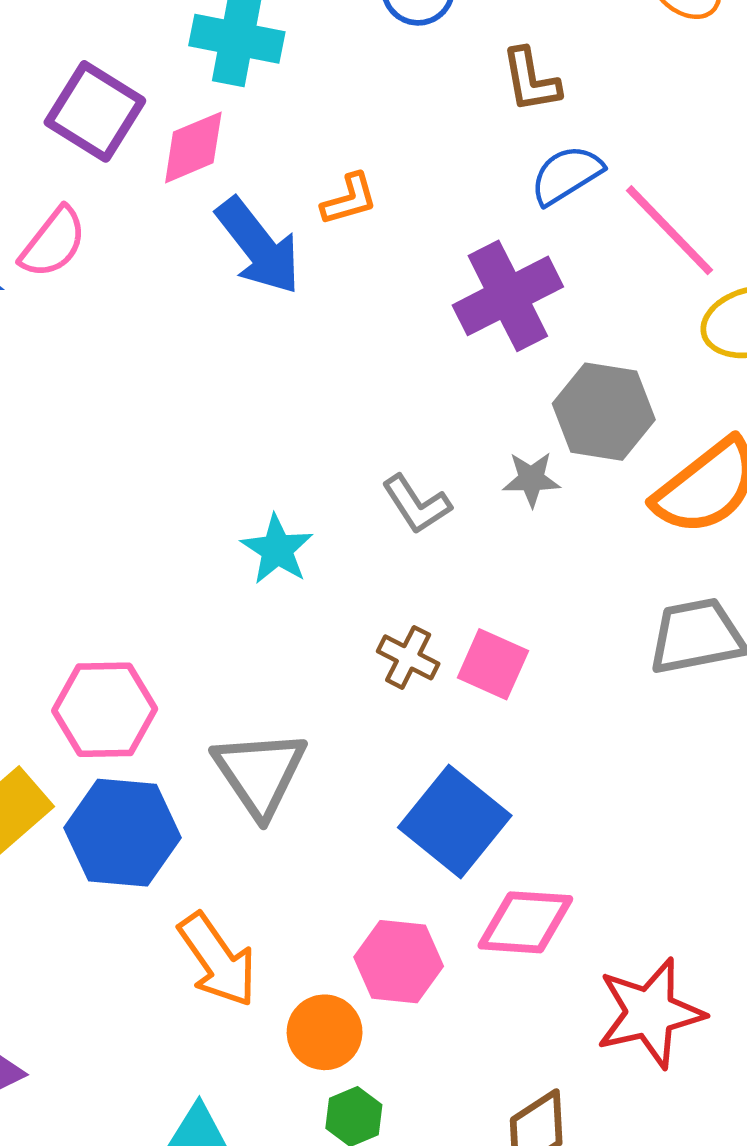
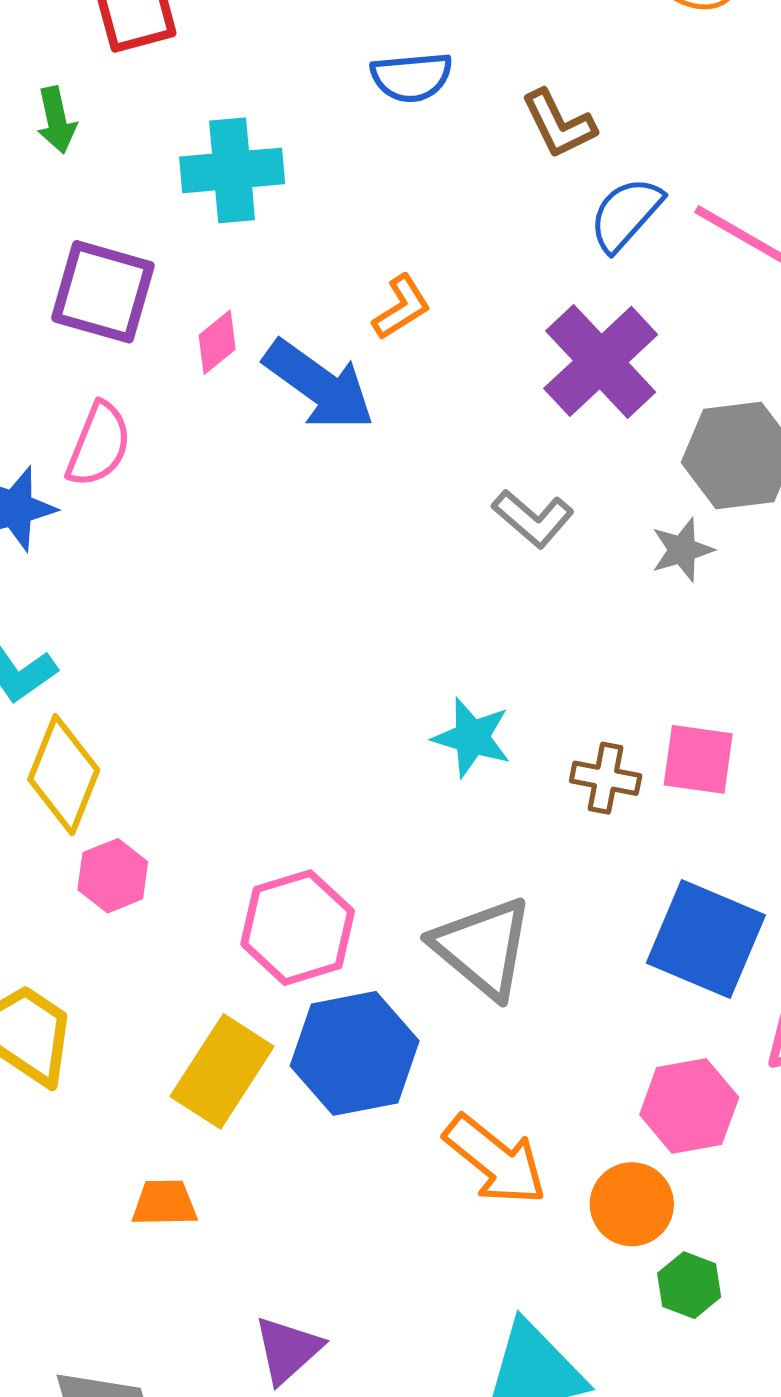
pink diamond: (193, 147) -> (217, 342), moved, size x0.7
gray L-shape: (416, 504) -> (533, 518), moved
cyan star: (277, 549) -> (472, 737), moved

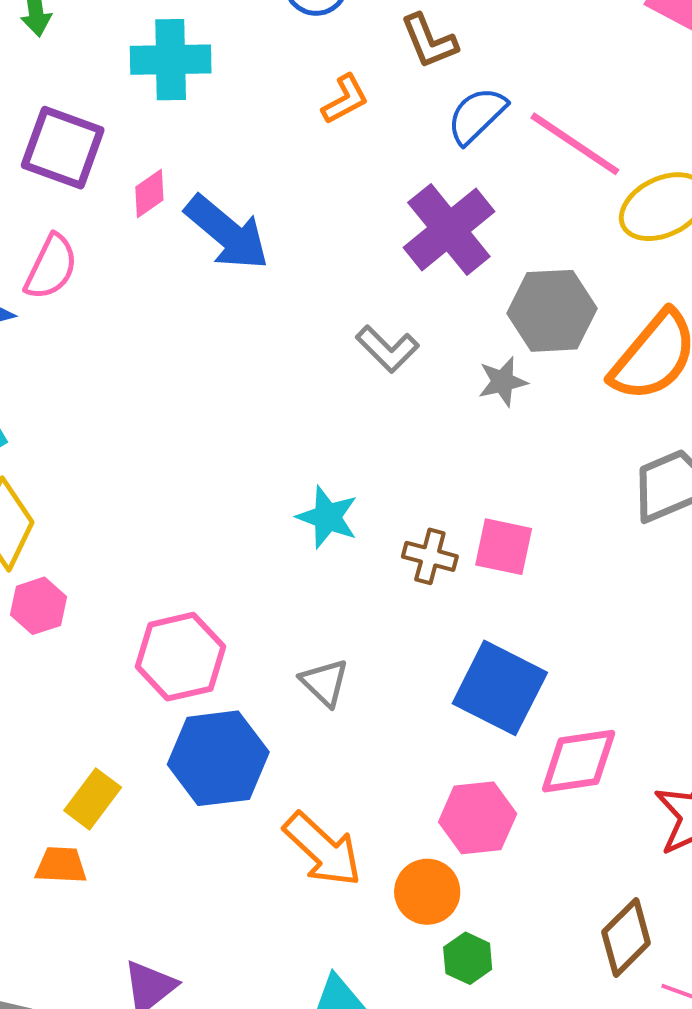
orange L-shape: (402, 307) -> (345, 99), moved
gray triangle: (483, 948) -> (324, 682), size x0.6
yellow rectangle: (222, 1071) -> (93, 799), moved, size x0.7

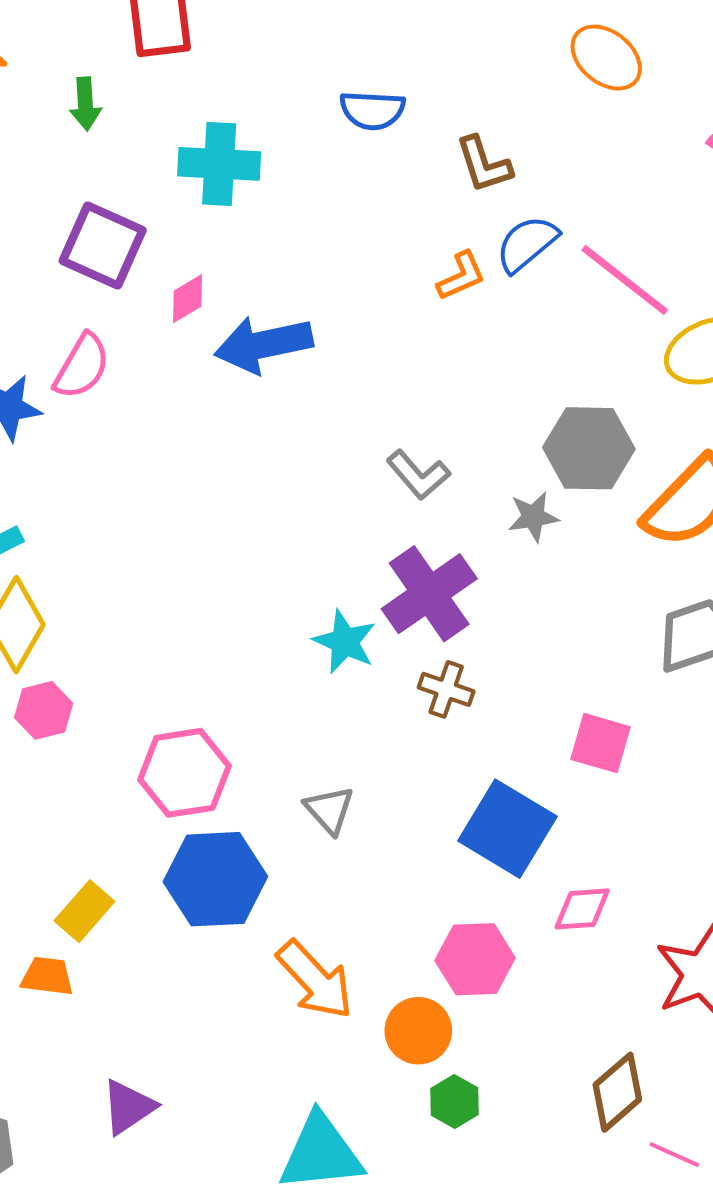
orange L-shape: (345, 99) -> (461, 276), moved
purple cross: (449, 230) -> (429, 594), moved
blue arrow: (227, 233) -> (264, 344), turned 124
pink square: (504, 547) -> (601, 743), moved
pink diamond: (579, 761) -> (582, 909), size x0.7

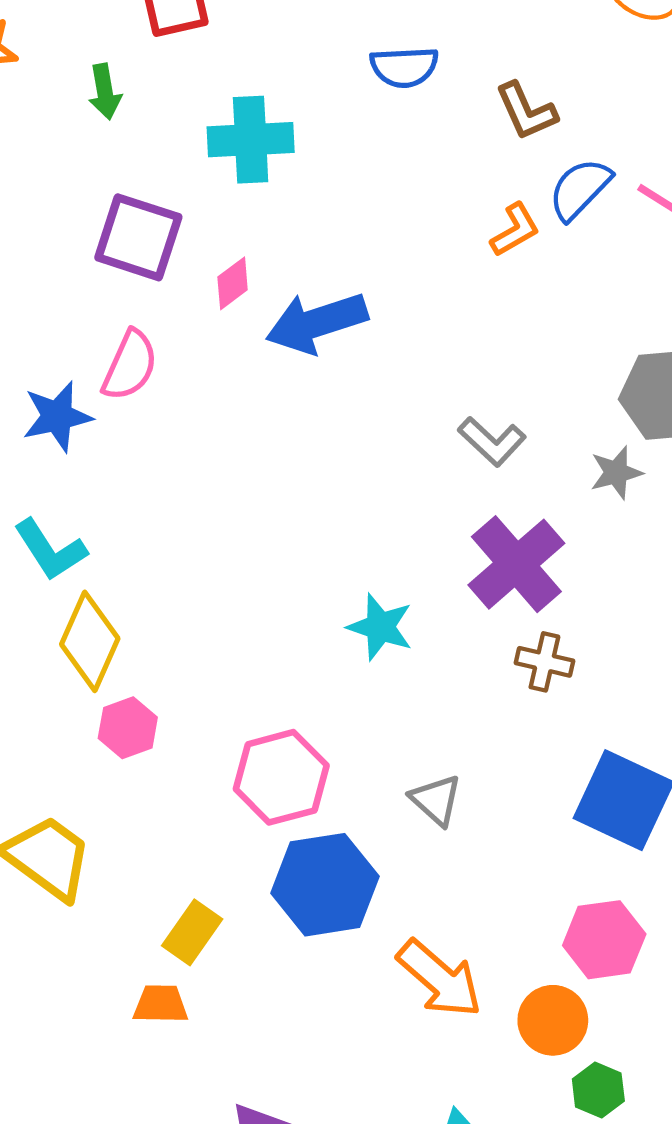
cyan star: (345, 642) -> (380, 627), moved

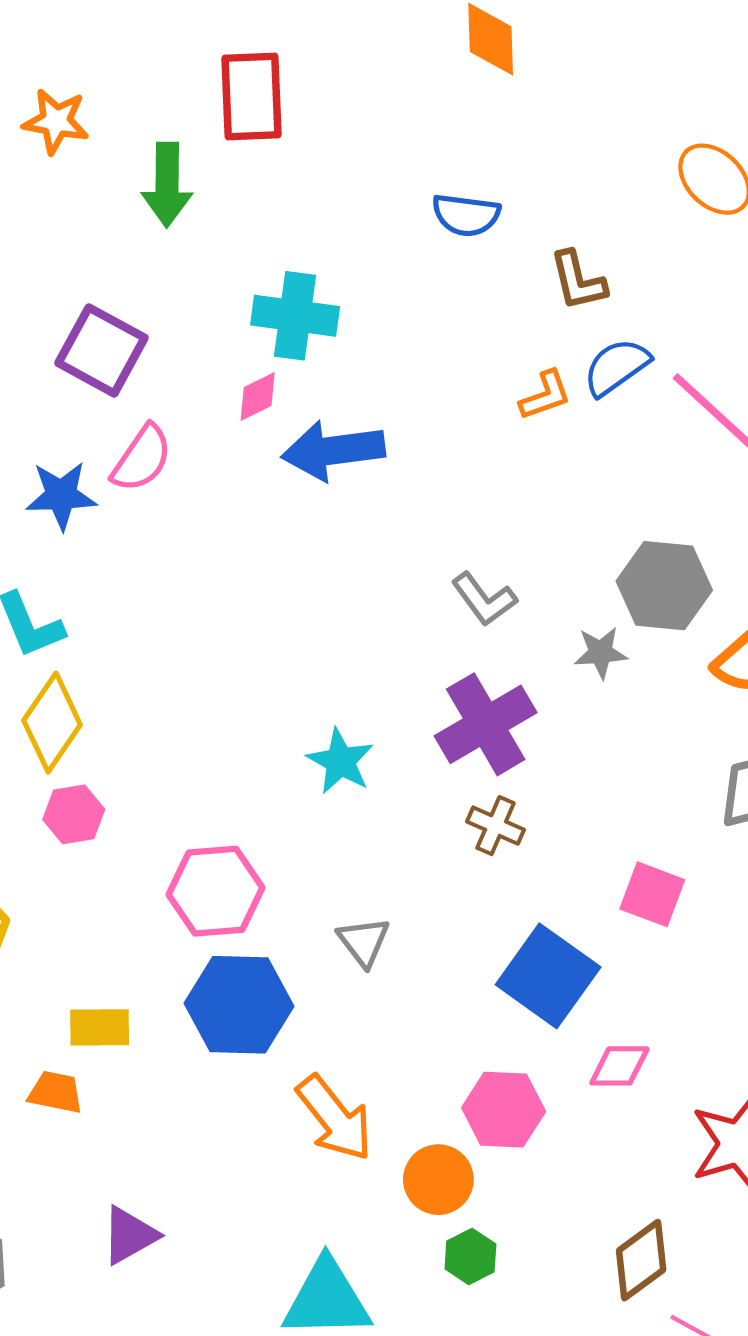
green arrow: (105, 92) -> (167, 185), size x1.5
cyan cross: (251, 140) -> (295, 316), moved
purple square: (138, 237) -> (102, 350), moved
yellow rectangle: (192, 932) -> (100, 1027), turned 44

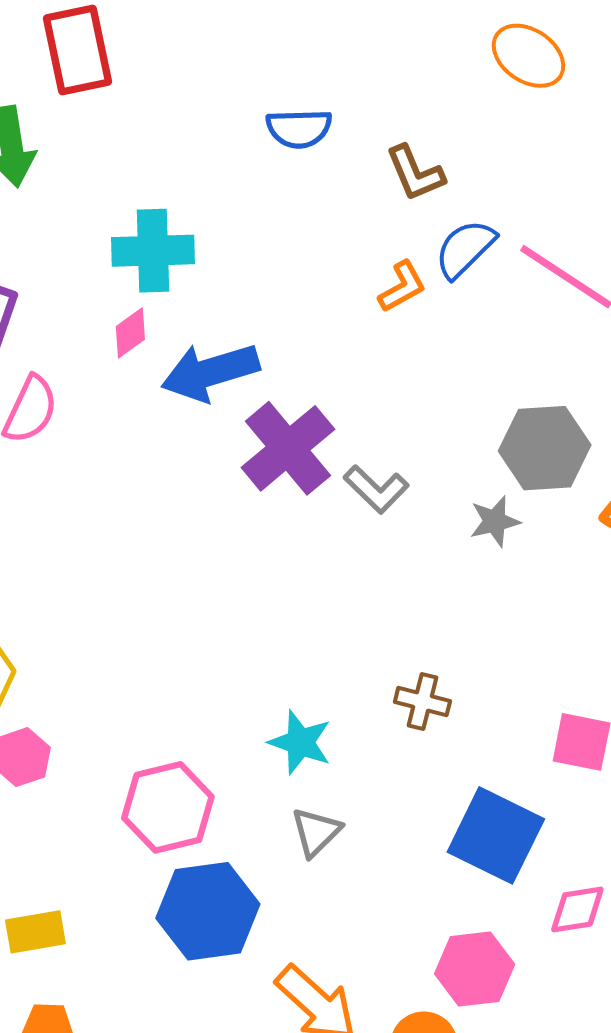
purple cross: (486, 724) -> (288, 448), moved
cyan star: (340, 761) -> (300, 742), moved
gray triangle: (364, 942) -> (316, 832), turned 32
yellow rectangle: (100, 1027) -> (35, 932), moved

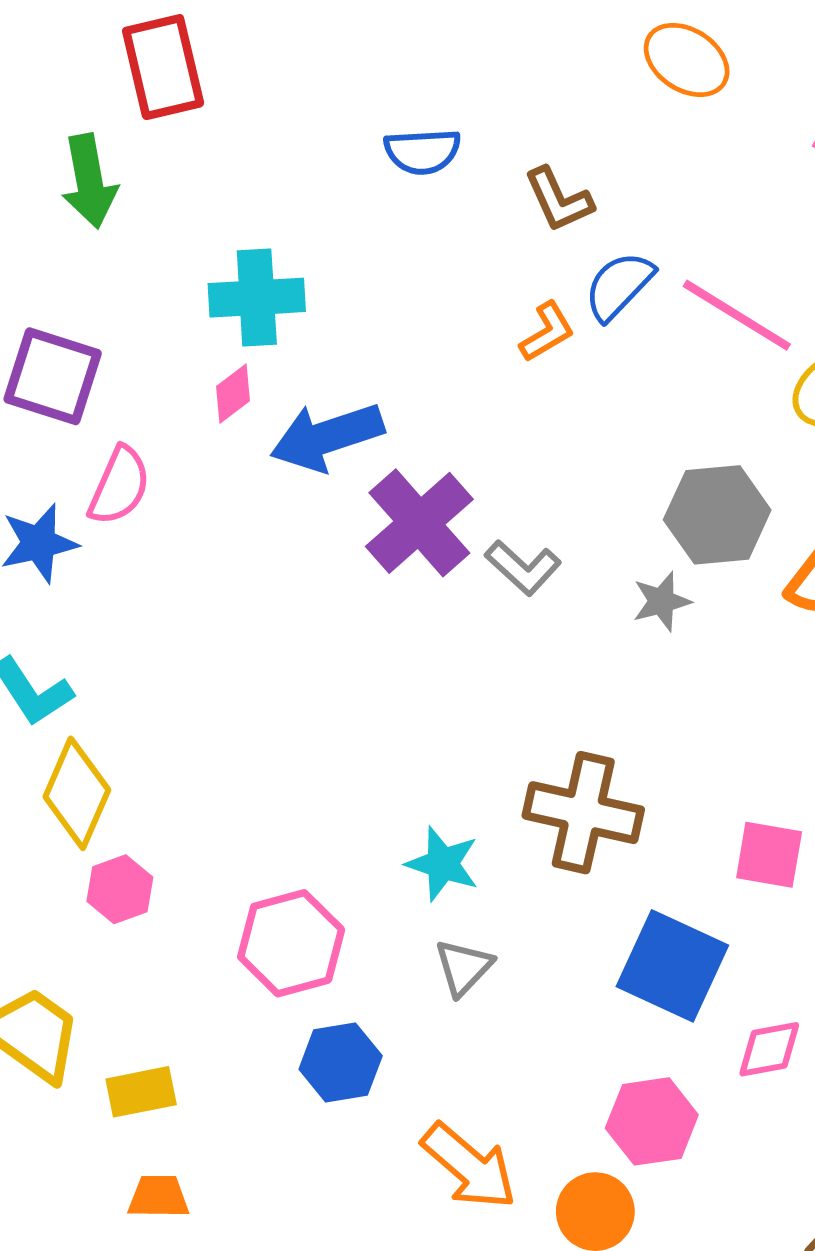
brown cross: (422, 701) -> (583, 813), size x1.8
blue hexagon: (208, 911) -> (341, 1062), size x0.7

